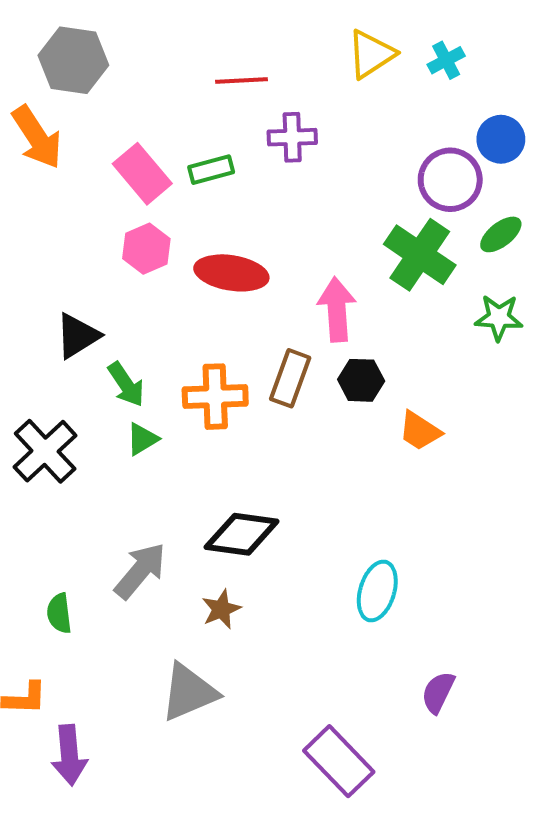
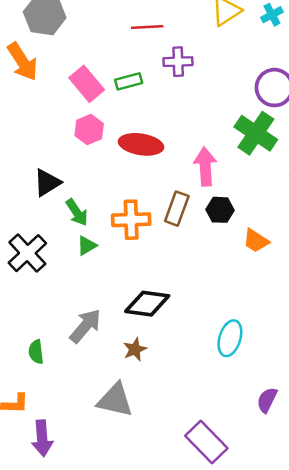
gray triangle: (189, 692) -> (115, 400), turned 36

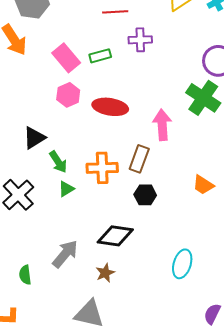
black hexagon: (220, 210) -> (145, 195), moved

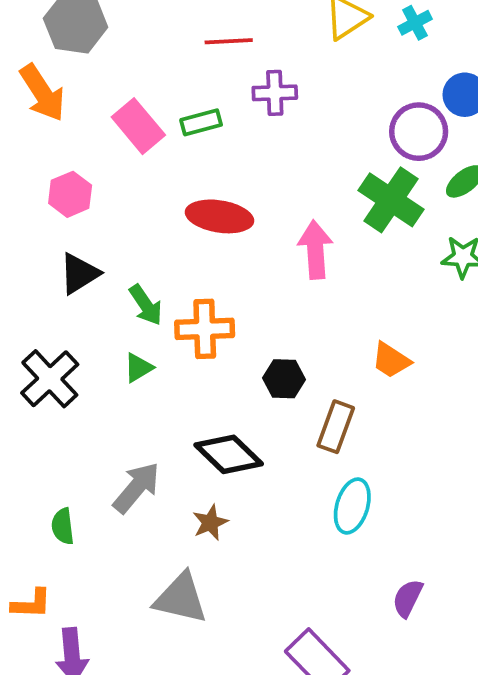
pink hexagon: (68, 95) -> (70, 194), moved
brown rectangle: (139, 159) -> (336, 427), moved
green arrow: (58, 162) -> (146, 305), moved
black diamond: (115, 236) -> (229, 454), turned 36

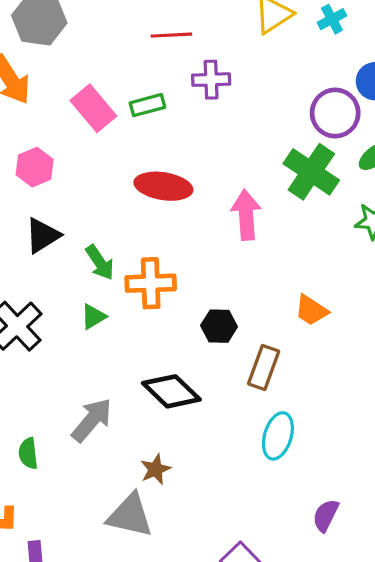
brown star: (210, 523) -> (155, 469), moved

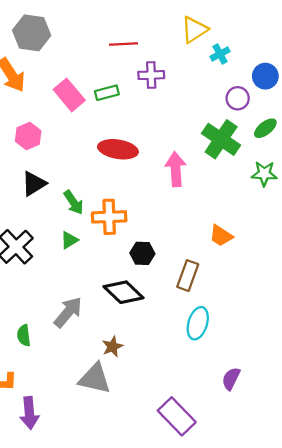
cyan cross: (332, 19) -> (220, 54), moved
purple circle: (335, 113) -> (238, 98), size x0.7
black hexagon: (219, 326) -> (142, 253), moved

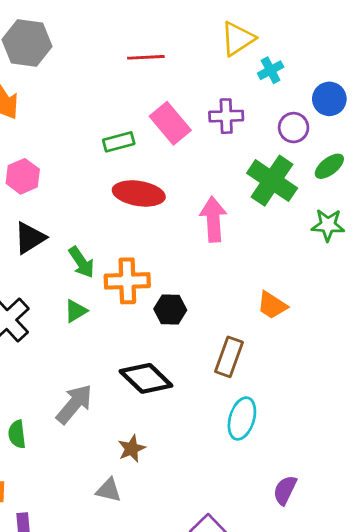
purple cross: (151, 75) -> (226, 116), moved
green rectangle: (107, 93) -> (119, 142), moved
pink rectangle: (69, 95) -> (170, 123), moved
black hexagon: (142, 253) -> (170, 310), moved
gray triangle: (95, 379) -> (109, 490), size x0.6

